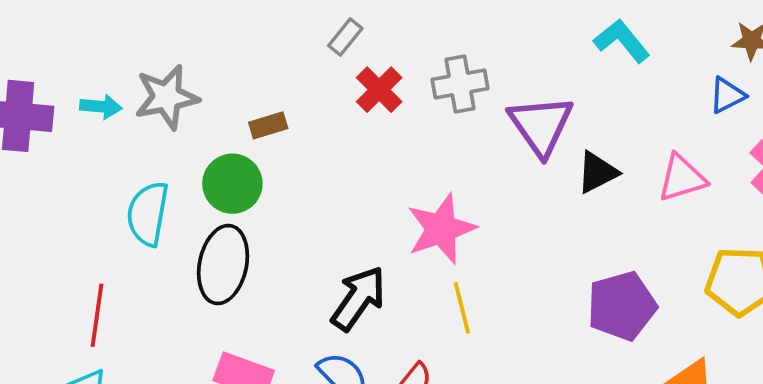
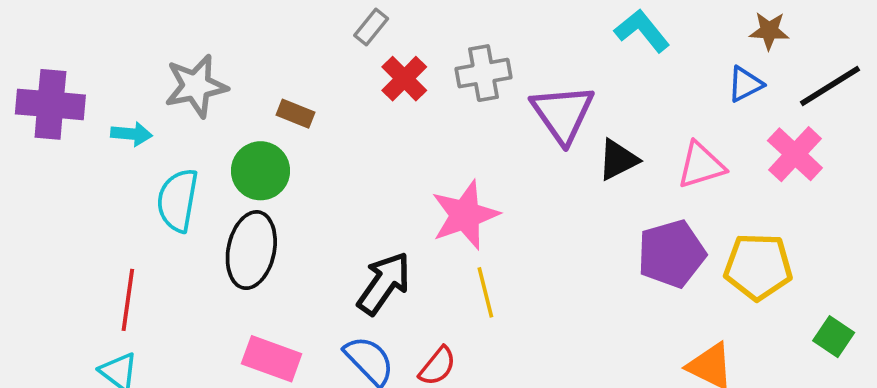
cyan arrow: (101, 107) -> (132, 134), moved
brown rectangle: (268, 125) -> (296, 114), turned 39
purple pentagon: (622, 306) -> (671, 254), moved

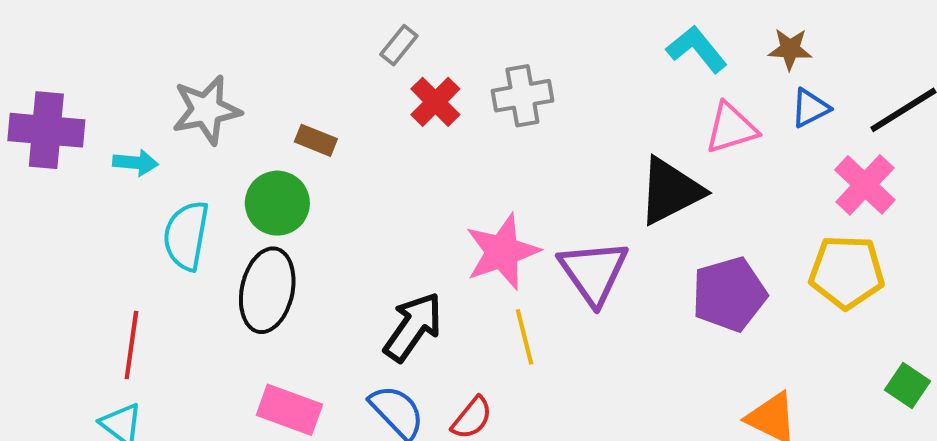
brown star: (769, 31) -> (790, 49), moved
purple triangle: (563, 114) -> (593, 272), moved
black triangle: (618, 160) -> (670, 191), size x1.5
pink triangle: (701, 165) -> (731, 128), moved
yellow pentagon: (758, 267) -> (847, 272), moved

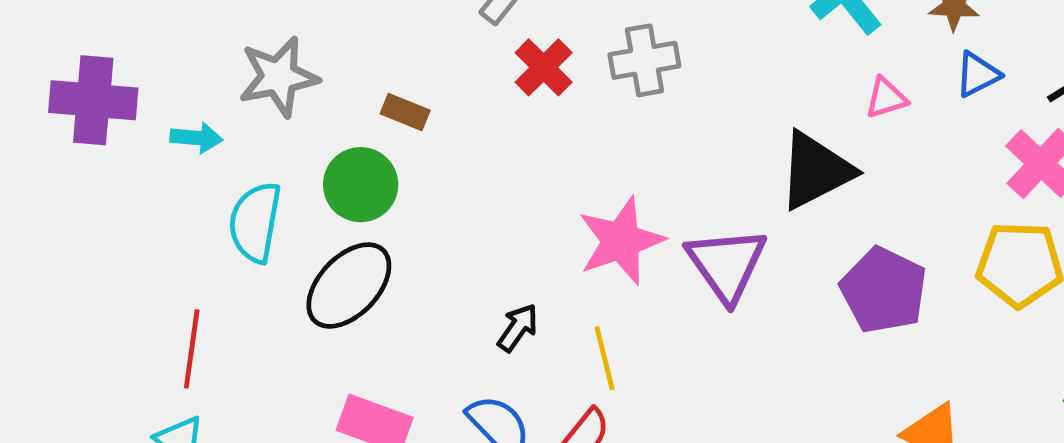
pink triangle: (731, 128) -> (886, 98), size x0.7
black ellipse: (267, 290) -> (349, 286), turned 32
purple pentagon: (729, 294) -> (884, 290), turned -30
black arrow: (413, 327) -> (518, 328), size x0.6
yellow line: (525, 337) -> (605, 358), moved

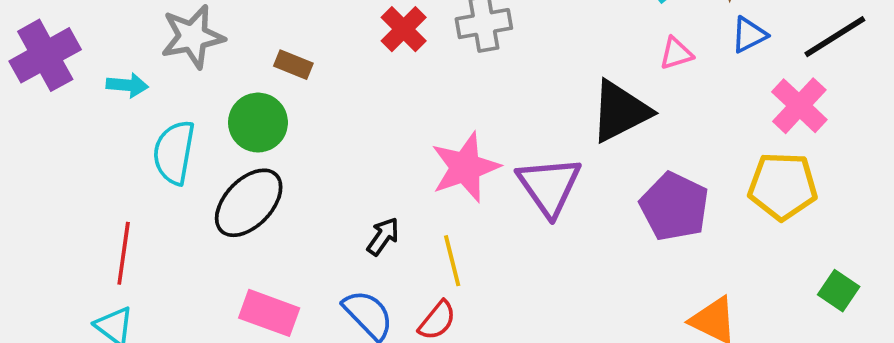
purple cross: (93, 100) -> (45, 55), turned -34

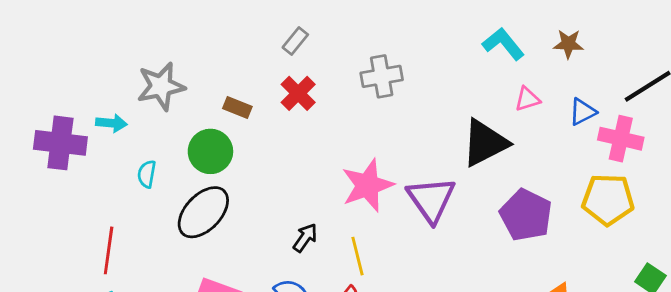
red cross: (404, 29) -> (298, 93), moved
blue triangle: (749, 35) -> (583, 112), moved
purple cross: (45, 55) -> (60, 143), moved, turned 36
pink cross: (799, 106) -> (621, 139), turned -30
cyan semicircle: (174, 152) -> (147, 174), size x0.6

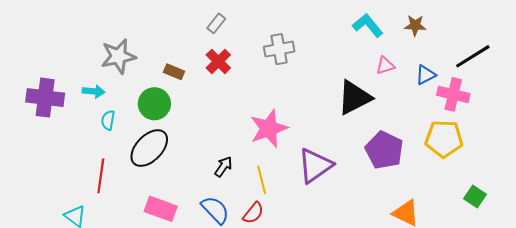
cyan arrow: (111, 123) -> (94, 91), moved
purple triangle: (431, 199) -> (315, 166), moved, turned 30
red line: (109, 250) -> (101, 176), moved

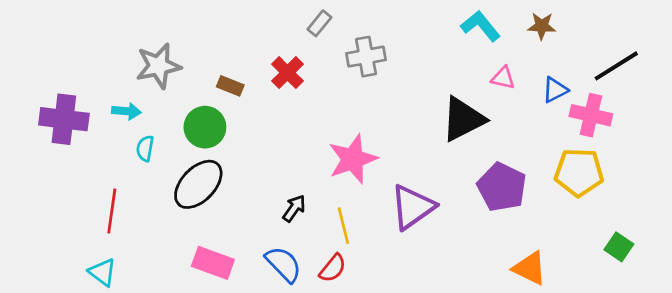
gray rectangle: (216, 23) -> (319, 23), moved
pink triangle: (385, 66) -> (503, 78), turned 30
red line: (101, 176) -> (112, 211), moved

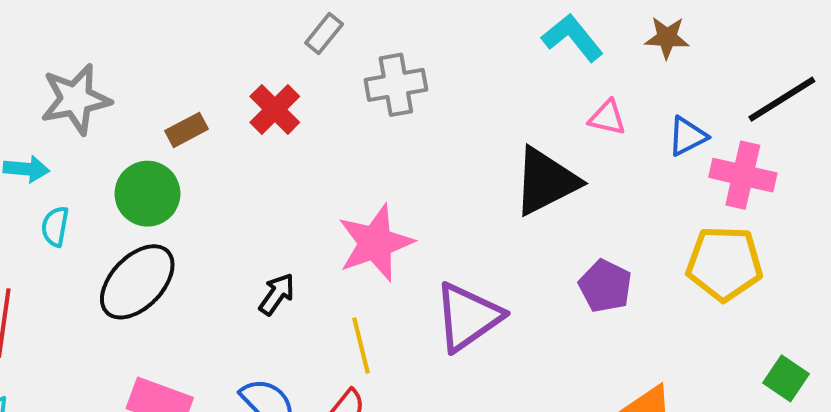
brown rectangle: (230, 86) -> (186, 130), turned -50
purple pentagon: (502, 187) -> (605, 286), size x0.7
black arrow: (294, 208) -> (277, 294), moved

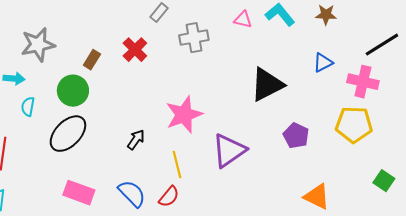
pink triangle: (607, 118) -> (243, 20), moved
brown rectangle: (186, 130) -> (92, 60), turned -30
blue triangle: (687, 136) -> (323, 63), moved

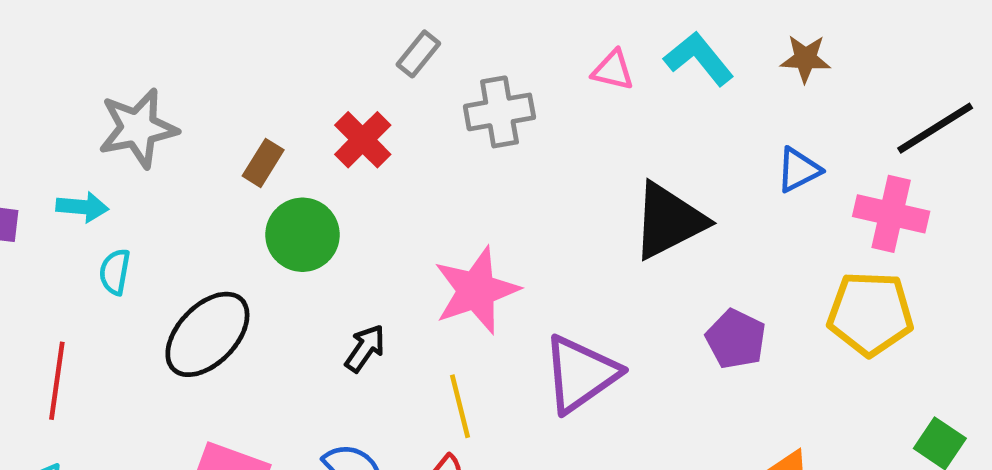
green circle: (73, 91) -> (302, 235), moved

